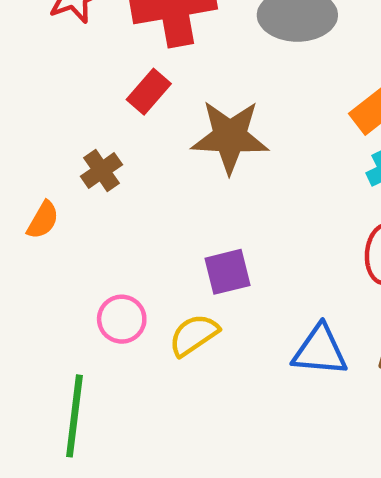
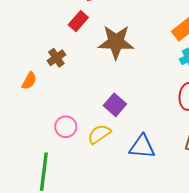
purple square: (228, 272) -> (115, 105), turned -35
blue triangle: (320, 351) -> (142, 147), moved

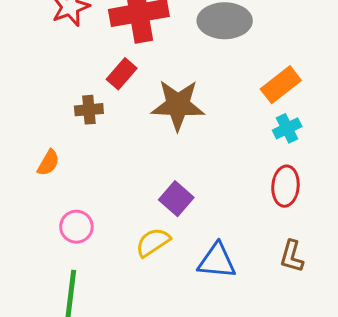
brown cross: (56, 58) -> (89, 110), moved, turned 30
pink circle: (66, 127) -> (76, 227), moved

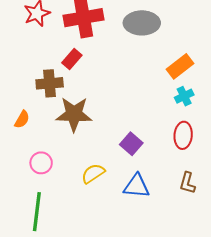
brown star: (178, 105) -> (74, 114), moved
brown cross: (89, 110) -> (50, 83), size x1.4
purple square: (176, 199) -> (131, 144), moved

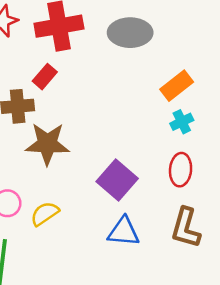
purple square: (131, 144) -> (117, 180), size x1.4
yellow semicircle: (93, 173) -> (45, 214), moved
brown L-shape: (187, 183) -> (186, 228), size x1.5

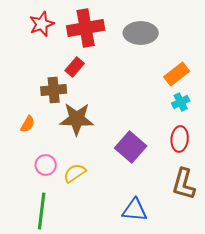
blue triangle: (124, 232) -> (135, 210), moved

